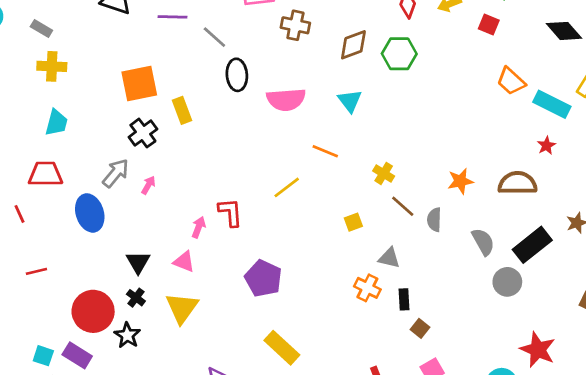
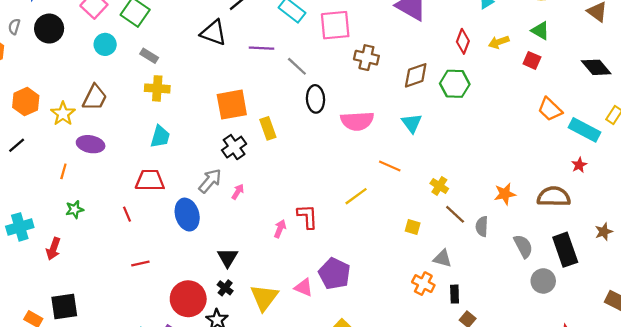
yellow square: (353, 222) -> (413, 227), turned 35
black rectangle: (532, 245) -> (565, 250), turned -72
pink triangle: (184, 262) -> (304, 287), moved

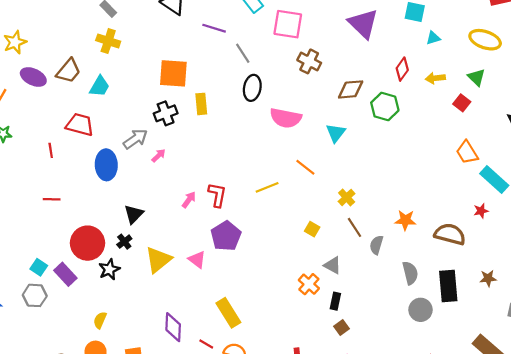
brown trapezoid: (95, 98) -> (69, 71), moved
purple pentagon: (334, 274) -> (226, 236), moved

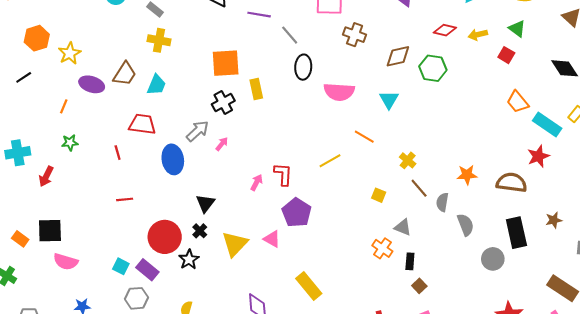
red diamond: (402, 69) -> (445, 30), turned 75
red star: (481, 211) -> (538, 156), size x1.5
gray semicircle: (410, 273) -> (465, 225), moved
gray hexagon: (35, 295) -> (137, 298), moved

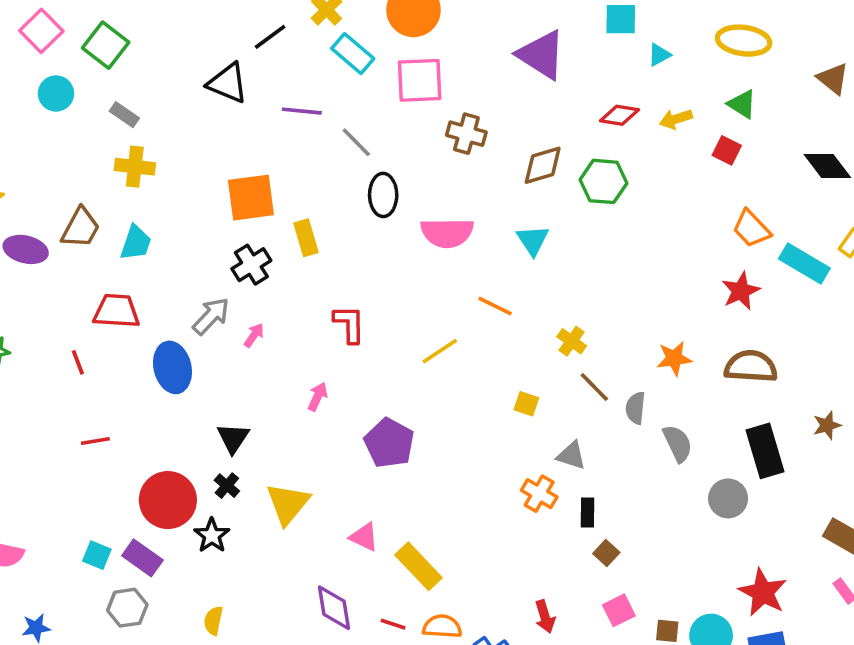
red star: (538, 156) -> (741, 291), moved
red L-shape: (283, 174) -> (349, 324), moved
pink triangle: (272, 239) -> (364, 537), moved

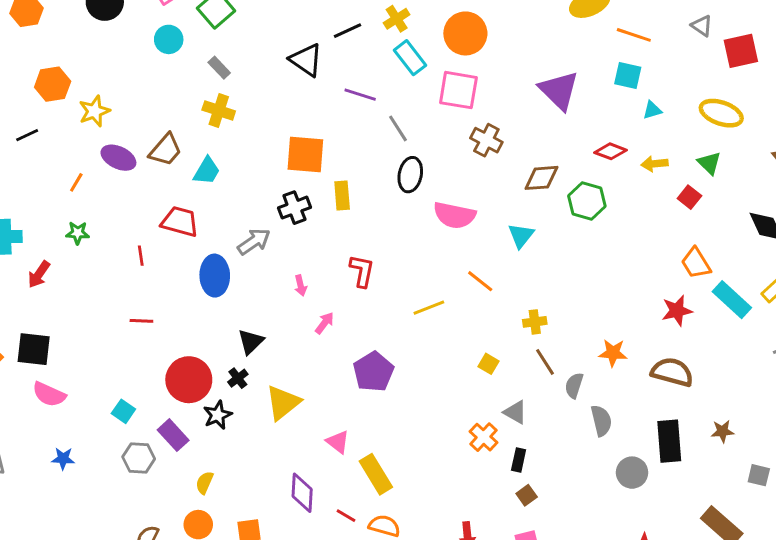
pink arrow: (254, 335) -> (301, 285), moved, turned 120
yellow cross: (572, 341) -> (535, 322), turned 35
purple rectangle: (142, 558) -> (173, 435), moved

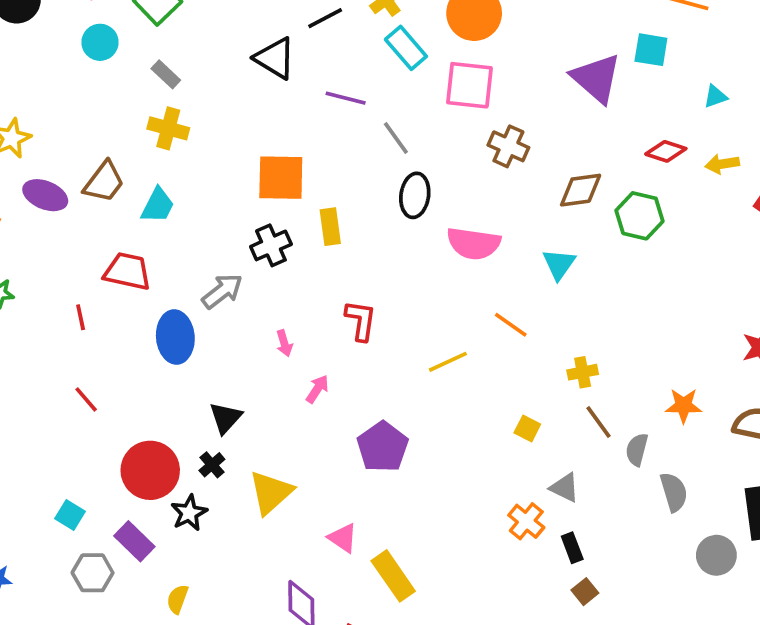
cyan square: (628, 75) -> (651, 50), moved
red line: (141, 321) -> (86, 399), turned 50
black rectangle: (519, 460) -> (572, 548), turned -30

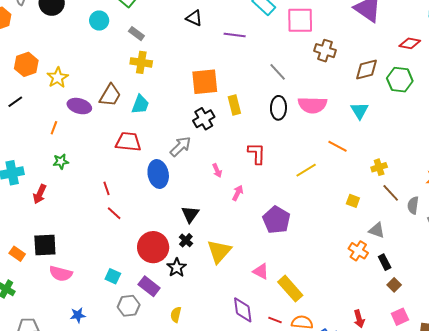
black triangle: (275, 58) -> (194, 18), size x0.7
gray line: (396, 138) -> (278, 72), moved
black ellipse: (415, 195) -> (278, 108), moved
red line: (81, 317) -> (107, 188), moved

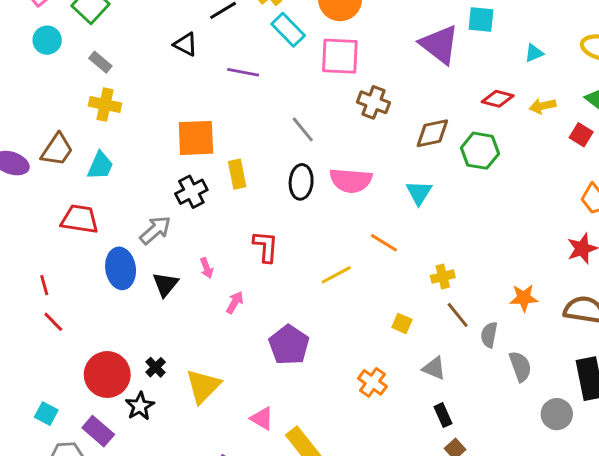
black triangle: (190, 214) -> (165, 284), moved
orange cross: (358, 251) -> (372, 382), moved

